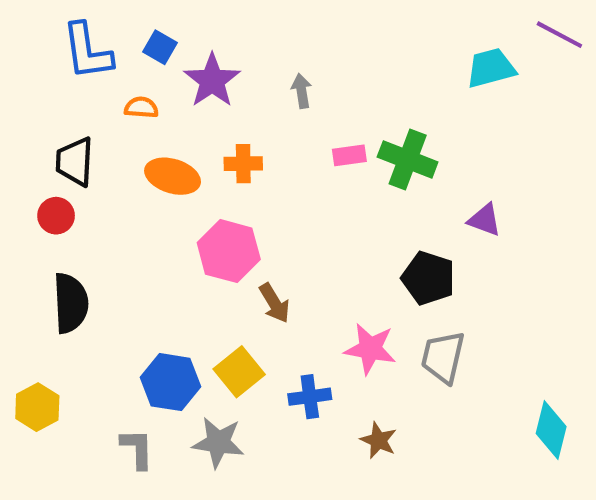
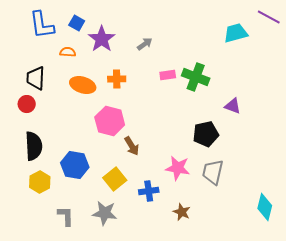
gray arrow: (302, 91) -> (145, 44), turned 63
black pentagon: (428, 278) -> (206, 134), turned -30
blue hexagon: (170, 382) -> (75, 165), moved
yellow hexagon: (37, 407) -> (40, 182), moved

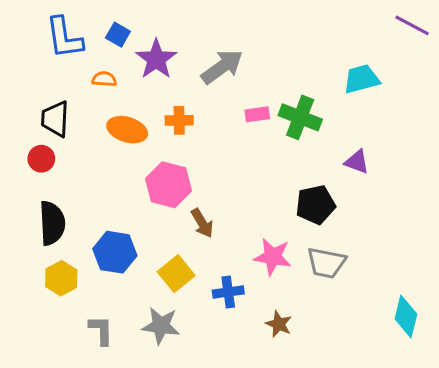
cyan trapezoid: (236, 33) -> (361, 79), moved
gray arrow: (145, 44) -> (222, 67), size x1.8
gray trapezoid: (213, 172) -> (326, 263), turned -92

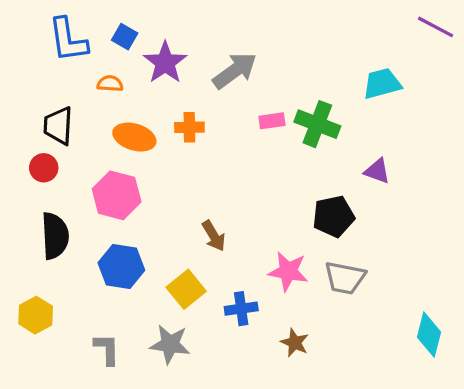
pink hexagon: (168, 185) -> (117, 195), moved
yellow hexagon: (61, 278) -> (36, 315), moved

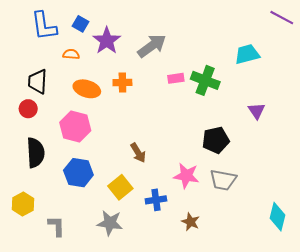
purple triangle: (377, 171) -> (257, 111), moved, turned 36
gray L-shape: (107, 349) -> (56, 226), moved

